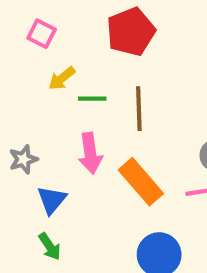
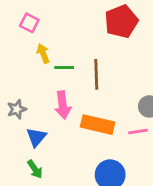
red pentagon: (131, 32) -> (121, 21), moved
yellow arrow: (62, 78) -> (43, 53), turned 108
orange rectangle: (141, 182) -> (98, 125), turned -36

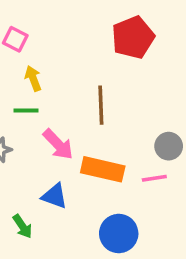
green line: (64, 67) -> (26, 111), moved
pink arrow: (63, 105) -> (58, 144), turned -36
blue triangle: (36, 137) -> (55, 196), moved, turned -50

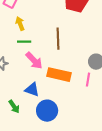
green line: (26, 111) -> (24, 42), moved
pink line: (154, 178) -> (88, 80), turned -72
blue circle: (119, 234) -> (47, 111), moved

